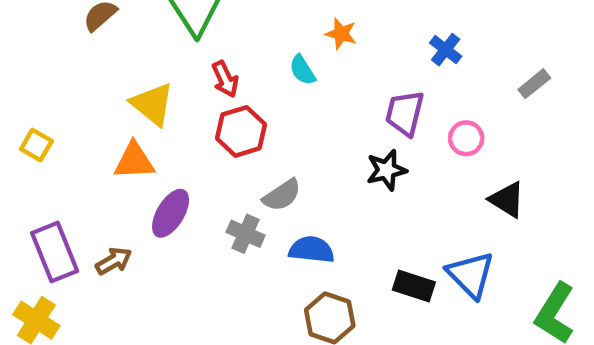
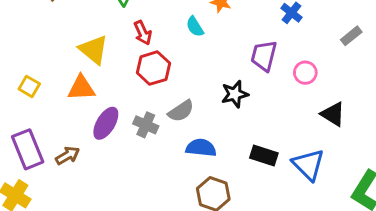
yellow square: (36, 145) -> (29, 86), moved
black star: (387, 170) -> (235, 94), moved
gray cross: (246, 234) -> (146, 125), moved
black rectangle: (414, 286) -> (264, 155), moved

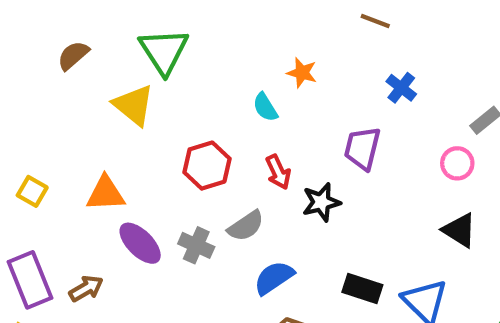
red arrow: (143, 33) -> (278, 172), moved
yellow triangle: (94, 50) -> (134, 105), moved
pink circle: (305, 73) -> (457, 163), moved
purple ellipse: (106, 123) -> (140, 243), turned -76
blue semicircle: (201, 148) -> (274, 278), turned -40

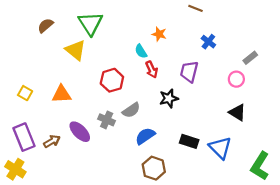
red arrow: (278, 172) -> (152, 69), moved
purple ellipse: (140, 243) -> (80, 132), moved

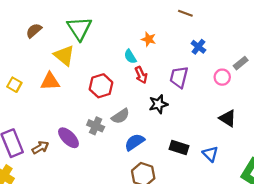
pink circle: (236, 79) -> (222, 77), moved
yellow square: (25, 93) -> (14, 85), moved
orange triangle: (62, 94) -> (50, 81), moved
blue triangle: (220, 148) -> (210, 154), size x0.7

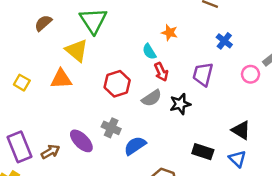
gray semicircle: (120, 116) -> (152, 98), moved
black triangle: (228, 118) -> (241, 130), moved
blue semicircle: (135, 142) -> (135, 146), moved

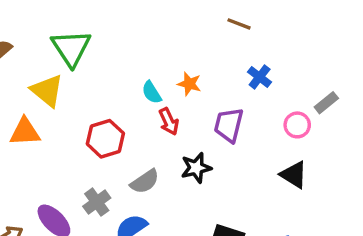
orange star: (170, 33) -> (189, 84), moved
gray semicircle: (152, 98) -> (145, 182), moved
gray cross: (111, 128) -> (97, 202), turned 30
black triangle: (241, 130) -> (294, 175), moved

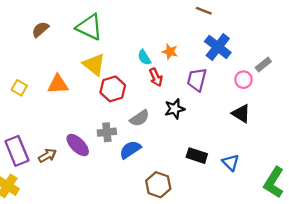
green triangle: (71, 48) -> (89, 27), turned -32
blue cross: (260, 77) -> (218, 47), size x1.6
yellow triangle: (47, 91) -> (94, 64), moved
gray cross: (97, 202) -> (107, 132), turned 30

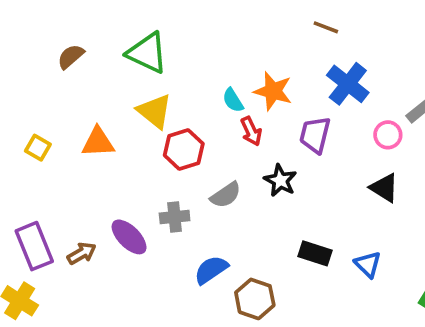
orange star: (170, 52) -> (273, 91), size x1.5
black star: (175, 109) -> (280, 180), turned -30
blue semicircle: (130, 150) -> (211, 270), moved

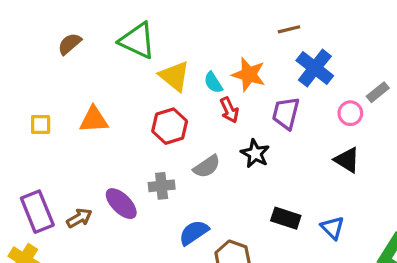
brown line: (326, 27) -> (289, 29), moved, turned -35
yellow triangle: (155, 111) -> (174, 76), moved
yellow square: (38, 148) -> (41, 124), turned -30

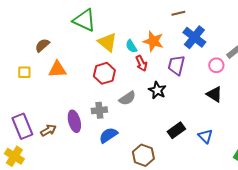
brown semicircle: (70, 44) -> (42, 45), moved
purple ellipse: (121, 204) -> (74, 121), turned 30
black rectangle: (286, 218) -> (176, 130), turned -54
blue semicircle: (194, 233) -> (108, 135), moved

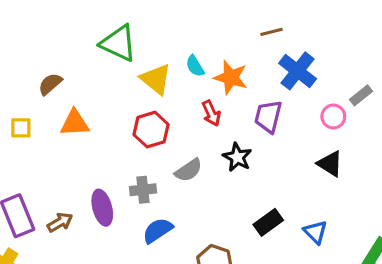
cyan semicircle: (131, 46) -> (195, 66), moved

